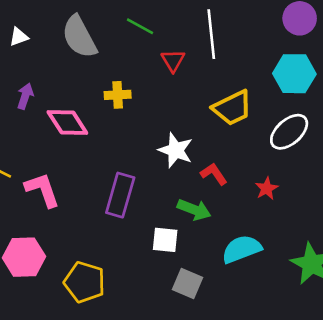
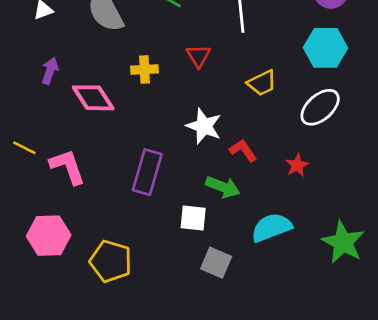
red triangle: (173, 61) -> (199, 56), moved
yellow trapezoid: (232, 108) -> (262, 83), size x0.7

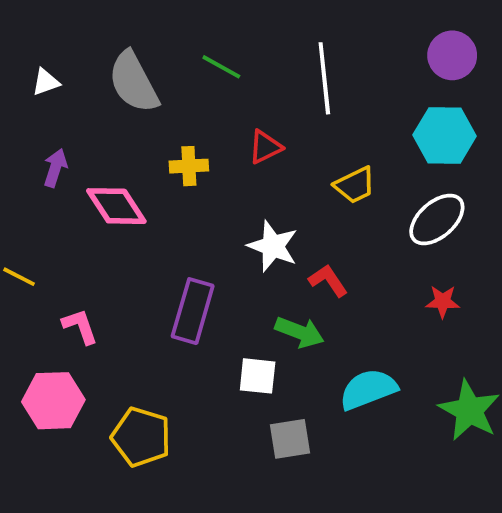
red triangle: (199, 56) -> (265, 147), turned 35
red star: (297, 165) -> (443, 302), moved, turned 30
pink L-shape: (68, 167) -> (80, 326), moved, size x0.7
gray square: (216, 263) -> (290, 439), turned -32

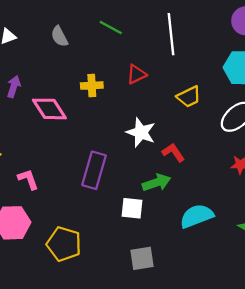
gray semicircle: (134, 82) -> (59, 36), size x0.6
green arrow: (300, 332) -> (157, 183), turned -40
gray square: (290, 439) -> (142, 258), moved

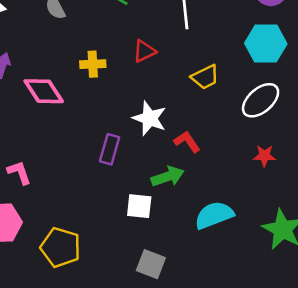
purple rectangle: (94, 170) -> (110, 149), moved, size x0.7
gray square: (142, 258) -> (151, 264), turned 30

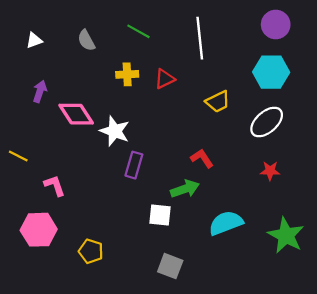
yellow cross: (93, 64) -> (127, 74), moved
white star: (150, 118) -> (115, 131), moved
yellow pentagon: (61, 247) -> (91, 251), size x0.7

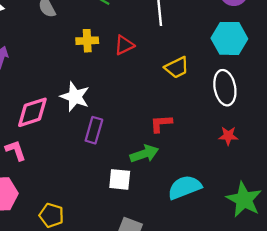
pink diamond: (76, 114) -> (32, 112), moved, turned -75
white ellipse: (267, 122) -> (225, 88), turned -60
red L-shape: (202, 158) -> (161, 123), turned -60

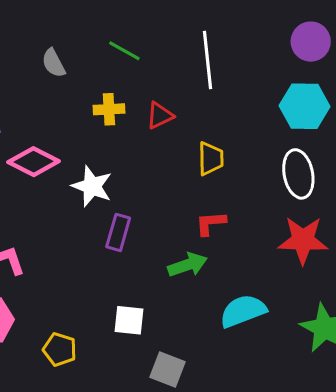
yellow trapezoid: (177, 68) -> (211, 159), moved, turned -65
pink diamond: (32, 112) -> (34, 162), moved, turned 45
red star: (228, 136) -> (303, 240), size x1.8
white square: (120, 179) -> (129, 320), moved

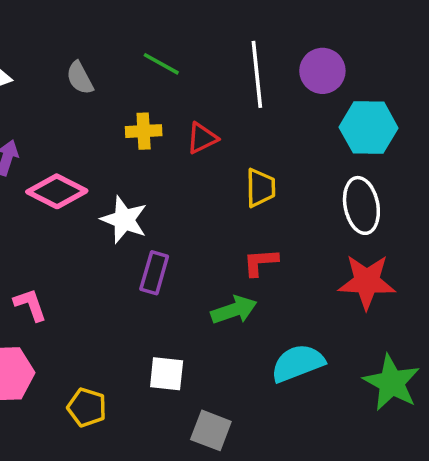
purple circle: (311, 42) -> (322, 71), moved

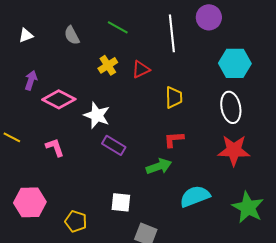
purple circle: (322, 71) -> (209, 17), moved
yellow cross: (144, 131) -> (108, 65), turned -30
purple rectangle: (154, 273) -> (114, 145), turned -75
pink L-shape: (30, 305) -> (55, 147), moved

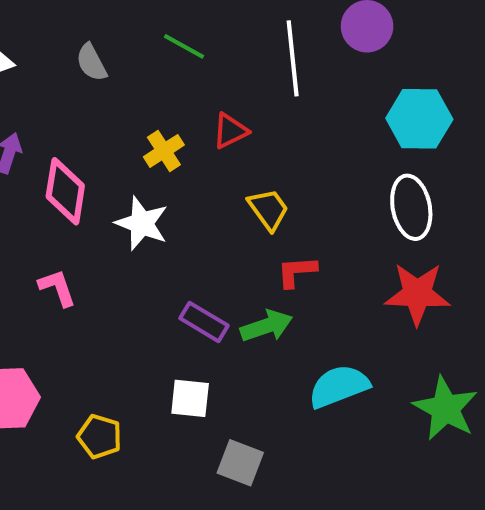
yellow cross: (108, 65) -> (164, 151), moved
yellow trapezoid: (174, 97) -> (268, 209), moved, turned -35
pink diamond: (59, 99) -> (65, 191), turned 72
purple rectangle: (114, 145) -> (204, 322), moved

